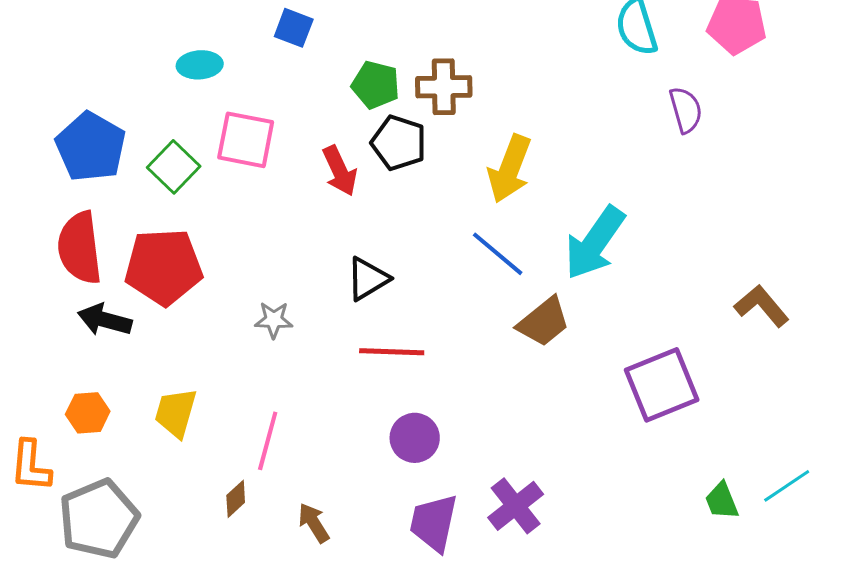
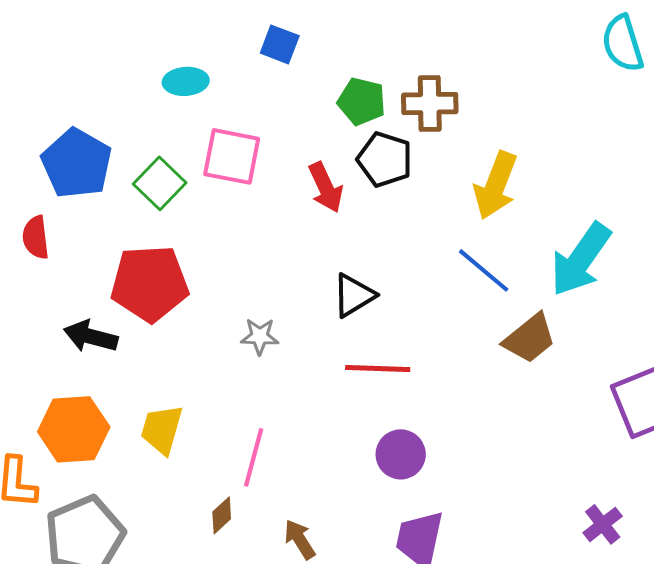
red semicircle: (80, 248) -> (36, 237), moved, size x0.6
orange hexagon: (88, 413) -> (74, 429), size x1.6
purple cross: (516, 506) -> (603, 524), moved, size x0.7

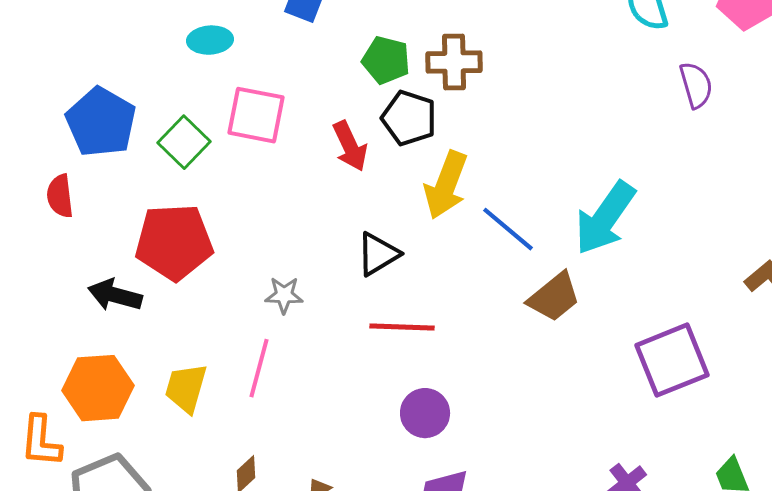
yellow arrow: (496, 185) -> (446, 185), moved
pink line: (254, 457) -> (259, 368), moved

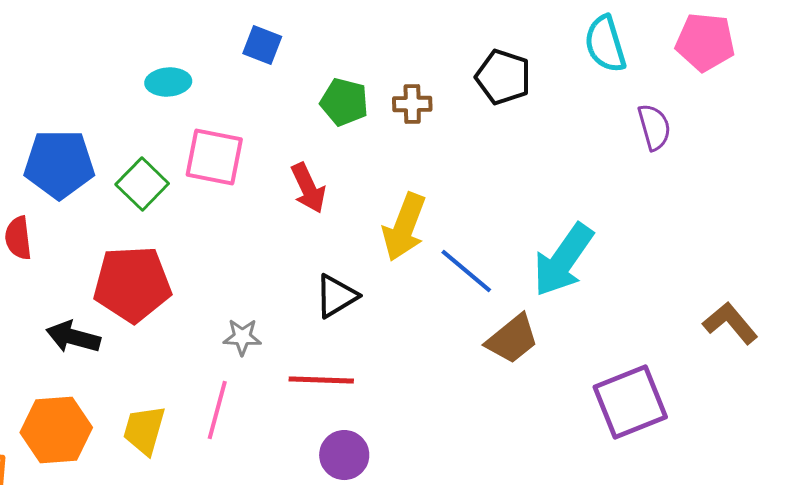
brown cross: (454, 62) -> (412, 104), size x0.7
black pentagon: (409, 118) -> (503, 77), moved
blue pentagon: (101, 122) -> (59, 164), turned -30
red line: (402, 327) -> (321, 380), moved
purple circle: (425, 413) -> (344, 455), moved

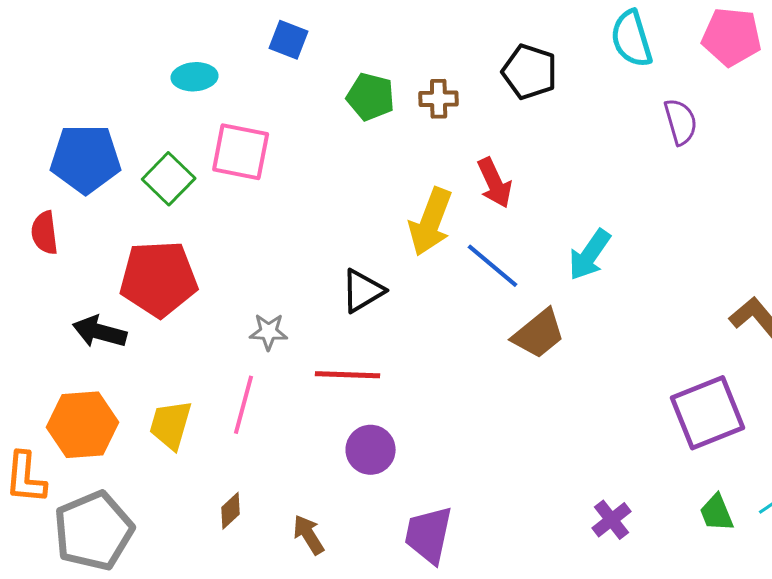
red arrow: (308, 188) -> (495, 183), moved
cyan arrow: (563, 260) -> (590, 255), size x0.7
purple square: (630, 402) -> (708, 413), moved

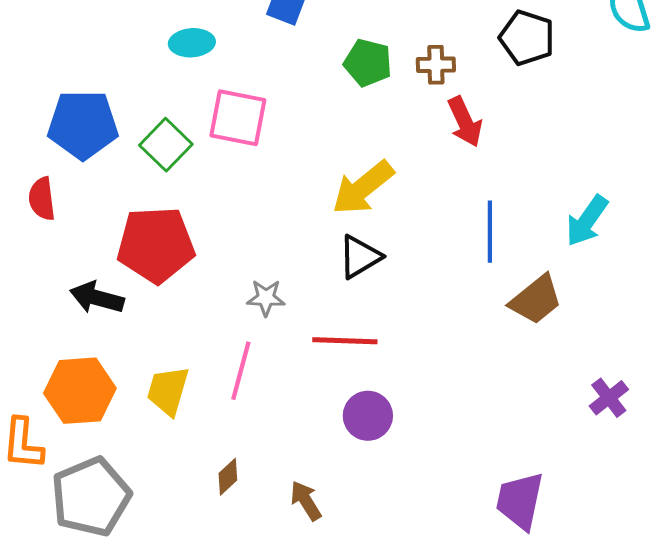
red arrow: (495, 183) -> (465, 122), moved
yellow arrow: (431, 222) -> (363, 188), moved, turned 30
blue line: (493, 266) -> (490, 232), turned 50
purple cross: (612, 520) -> (609, 398), moved
purple trapezoid: (429, 535) -> (520, 501), moved

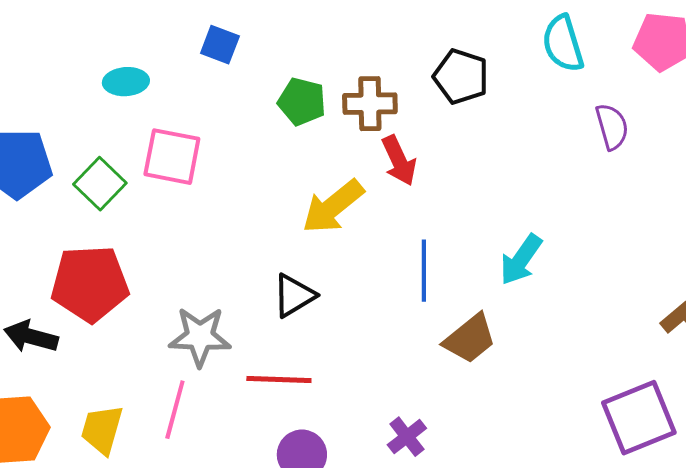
brown cross: (436, 65) -> (370, 104), size x1.4
yellow arrow: (363, 188) -> (333, 207), moved
gray star: (266, 298) -> (200, 337), size x1.6
purple cross: (609, 398) -> (407, 437), moved

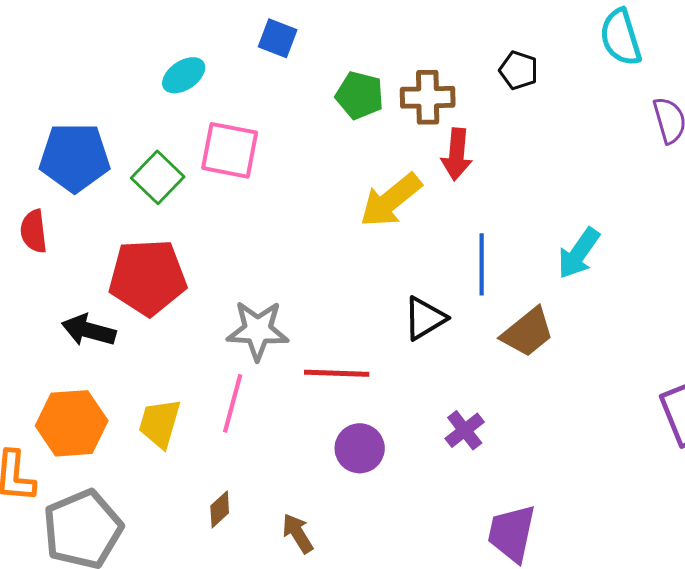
black pentagon: (461, 77) -> (519, 70), size x0.7
cyan ellipse: (126, 82) -> (184, 75), turned -30
red arrow: (399, 161) -> (457, 154), turned 30
black triangle: (294, 296) -> (425, 318), moved

